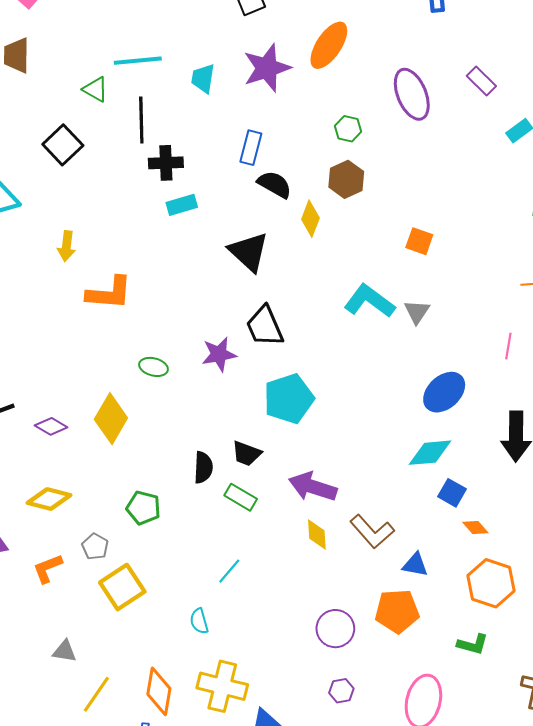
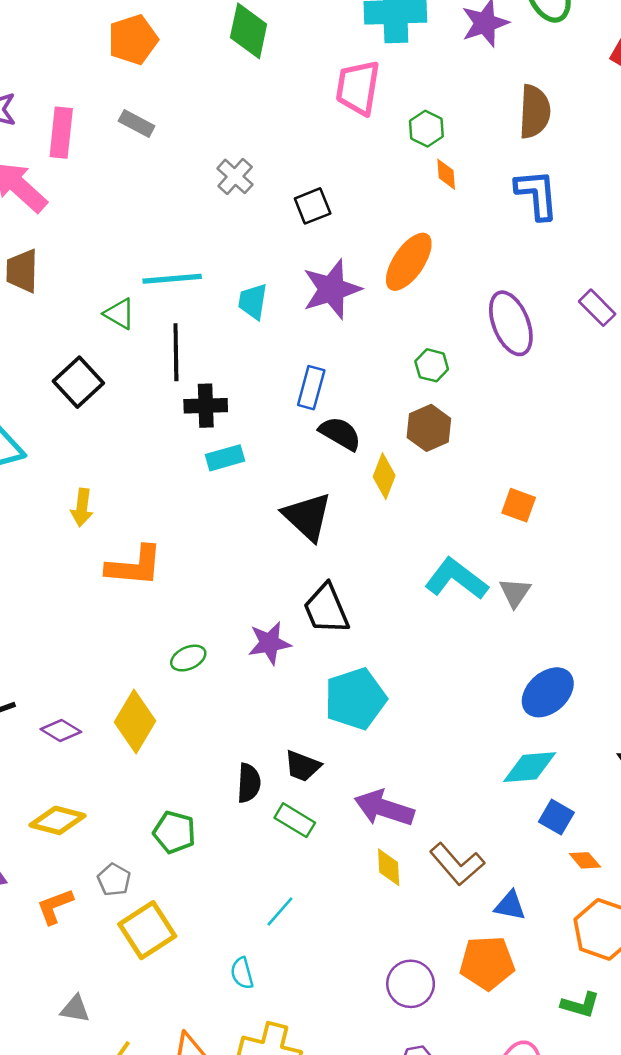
green ellipse: (154, 367) -> (188, 658), turned -40

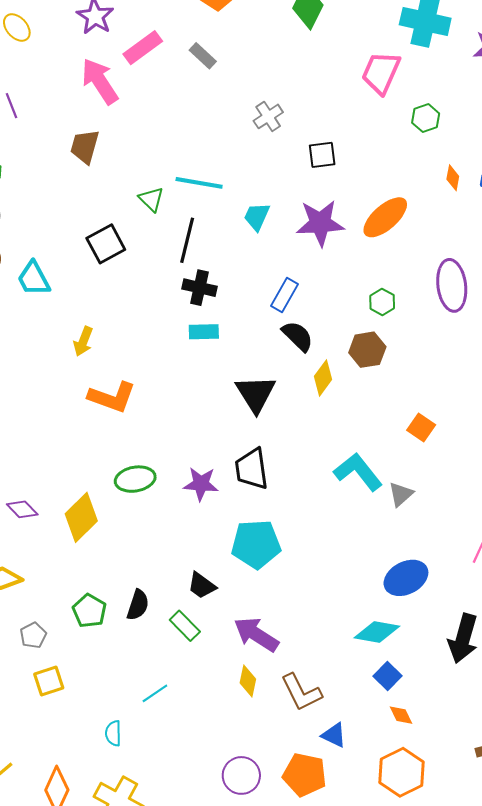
pink rectangle: (61, 133) -> (143, 48), turned 33
orange diamond: (446, 174) -> (453, 178), moved
green ellipse: (188, 658) -> (135, 479), size x1.4
black semicircle: (249, 783) -> (138, 605), moved
yellow square: (147, 930) -> (49, 681), size x0.7

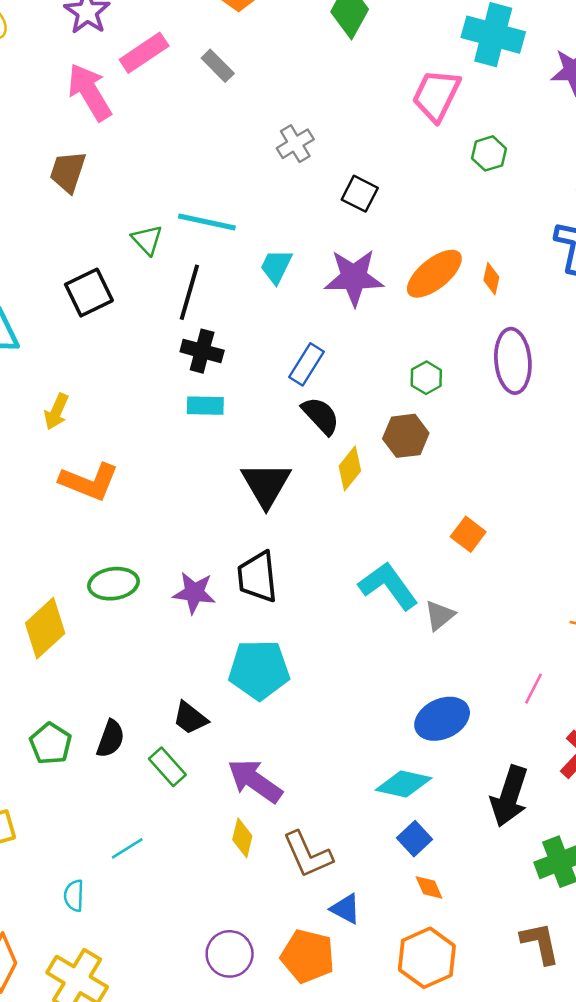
black square: (322, 155) -> (360, 194), turned 32
orange diamond: (453, 178) -> (491, 279), moved

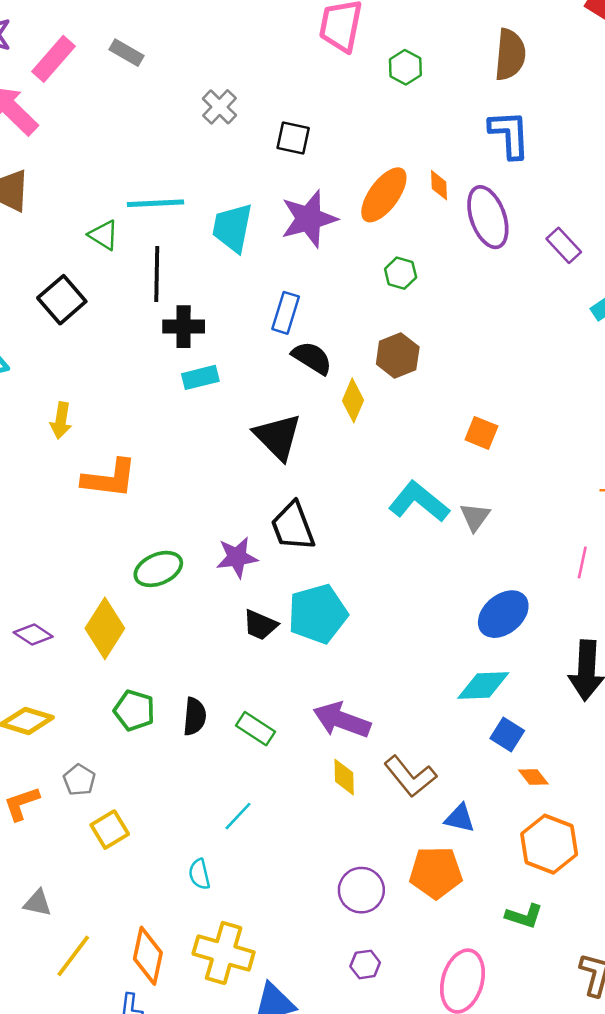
cyan trapezoid: (276, 266) -> (232, 228), size x1.4
purple ellipse: (513, 361) -> (488, 217), moved
green hexagon: (426, 378) -> (401, 273), moved
black trapezoid: (190, 718) -> (260, 625), moved
green pentagon: (51, 744) -> (134, 710), moved

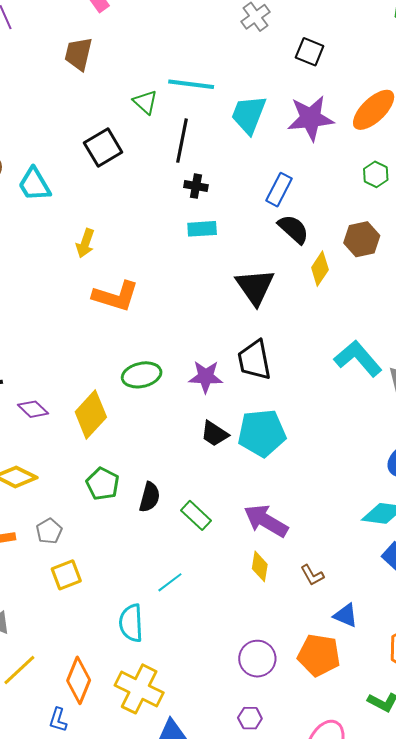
black cross: (184, 327) -> (196, 186), size x0.7
brown L-shape: (410, 776) -> (312, 575), size x0.6
cyan semicircle: (199, 874) -> (131, 623), size x1.5

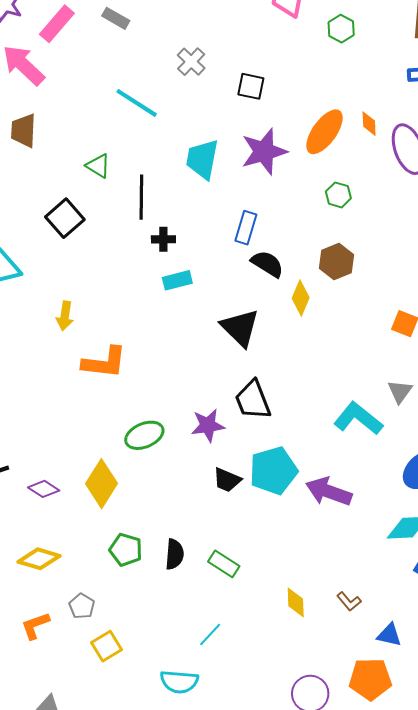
cyan line: (191, 84) -> (137, 103), moved, turned 36
cyan L-shape: (358, 358) -> (358, 418), moved
purple arrow: (266, 521) -> (329, 492), moved
cyan semicircle: (131, 623) -> (179, 682), turned -72

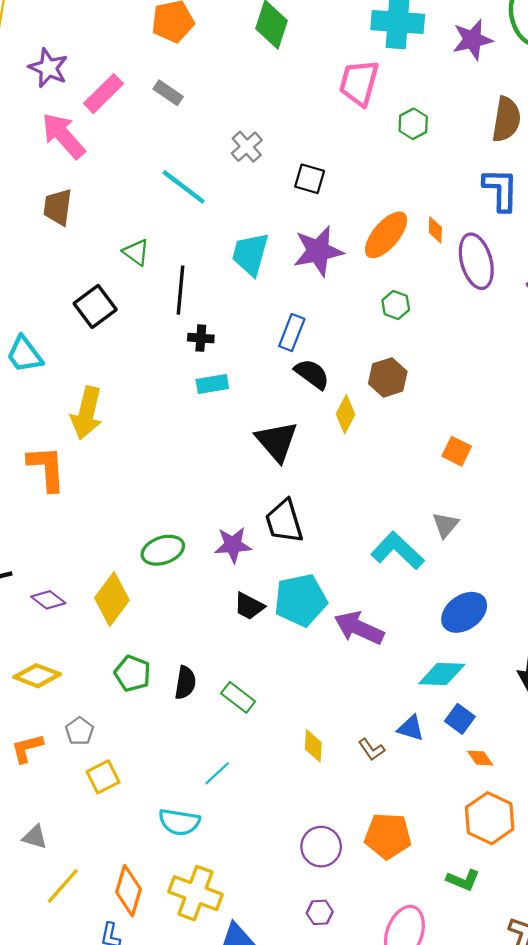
yellow arrow: (65, 316) -> (87, 413), size x1.6
orange L-shape: (104, 363) -> (47, 468), moved, turned -105
blue triangle: (389, 635) -> (411, 728), moved

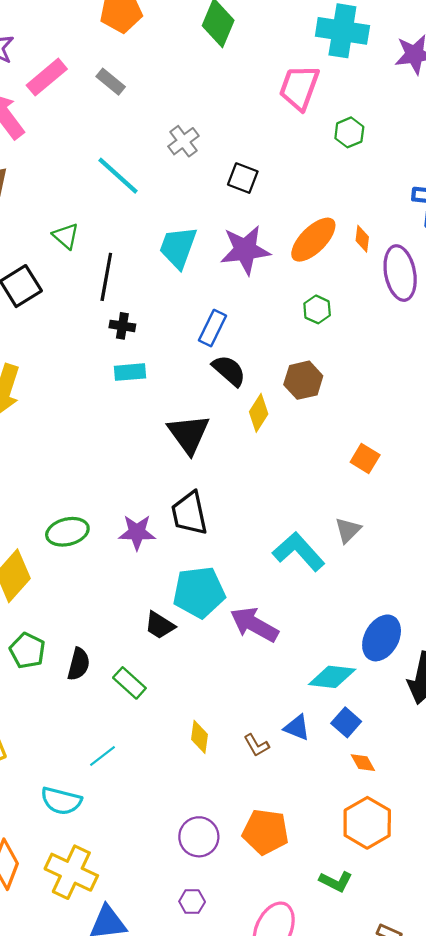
black trapezoid: (249, 606) -> (160, 625), moved
blue ellipse: (464, 612) -> (382, 638), moved, turned -30

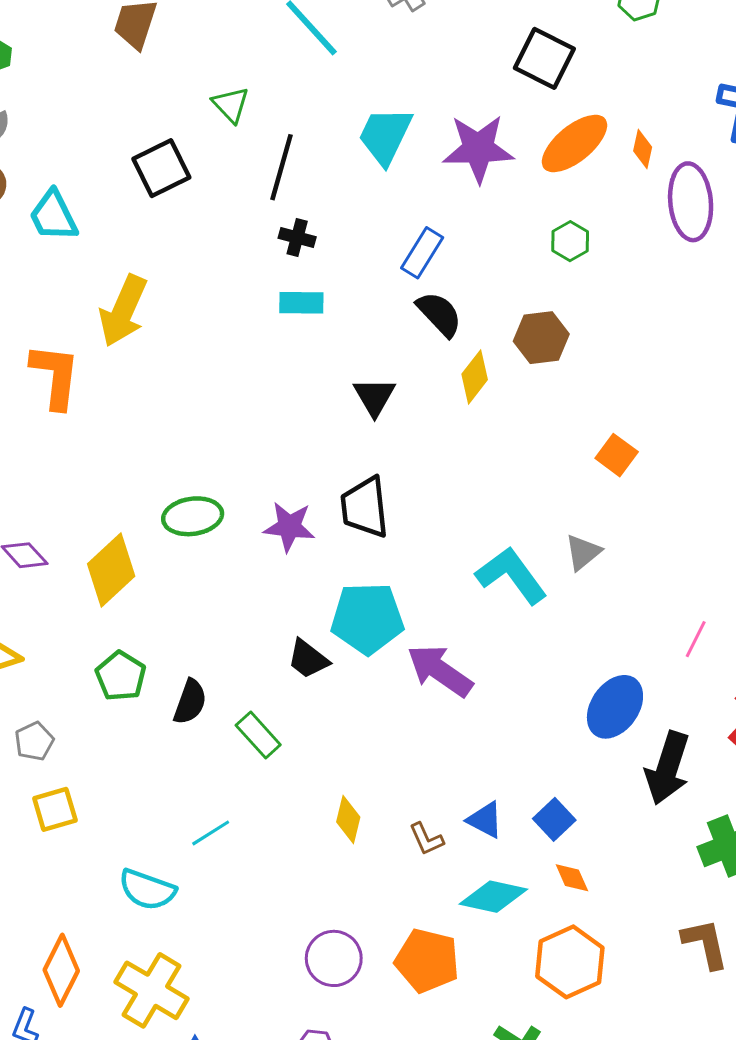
black square: (243, 178) -> (544, 58), moved, size x1.4
black triangle: (189, 434) -> (374, 397), size x0.7
cyan diamond: (332, 677) -> (493, 897), moved

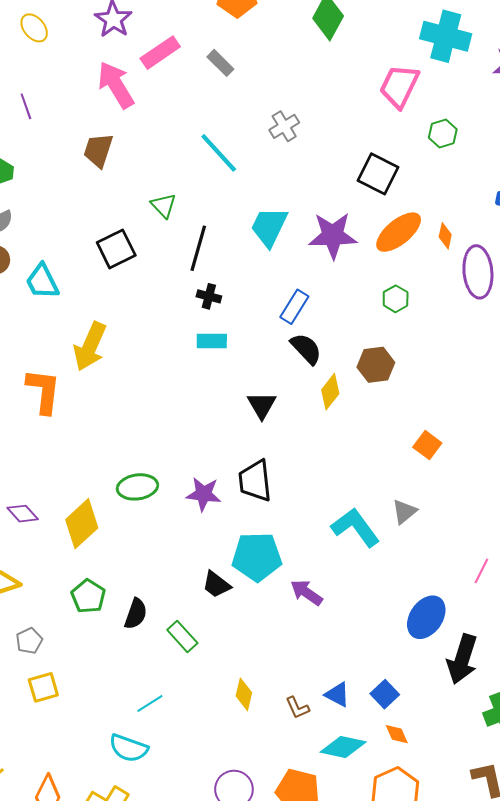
purple arrow: (440, 671) -> (306, 593), size x0.7
cyan semicircle: (147, 890) -> (129, 748), moved

